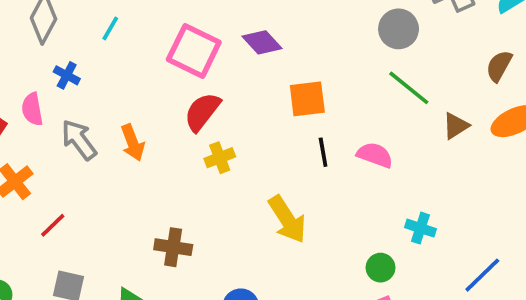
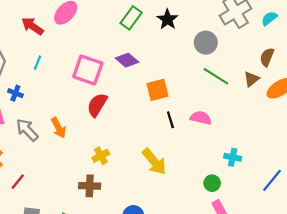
brown triangle: (456, 126) -> (251, 79), moved
yellow cross: (220, 158) -> (101, 156), moved

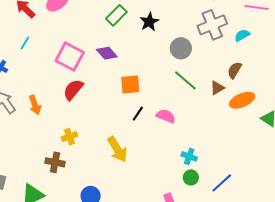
black line: (170, 120) -> (138, 114), turned 42
green circle: (212, 183) -> (191, 177), moved

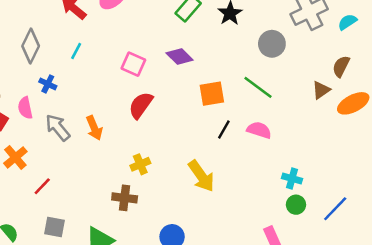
pink square: (70, 57) -> (133, 64), size x0.7
green line: (185, 80) -> (258, 87), moved

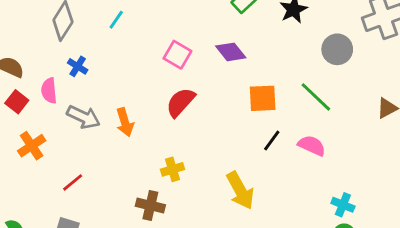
cyan line: (76, 51) -> (116, 20), moved
gray arrow: (58, 127) -> (83, 117), turned 148
red line: (42, 186) -> (73, 182), moved

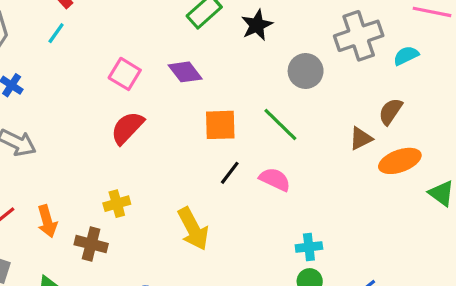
orange arrow: (125, 122) -> (47, 221), moved
cyan cross: (343, 205) -> (309, 247), turned -30

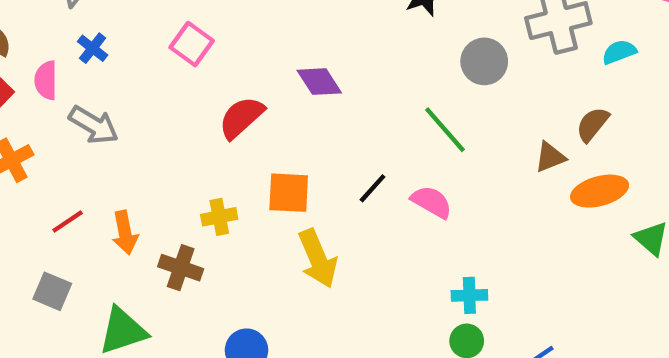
purple diamond: (185, 72) -> (319, 82), moved
pink square: (125, 74) -> (192, 44), moved
orange square: (220, 125) -> (289, 193), moved

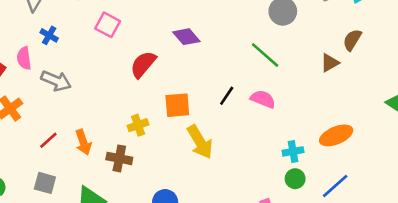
orange ellipse: (600, 191) -> (336, 135), moved

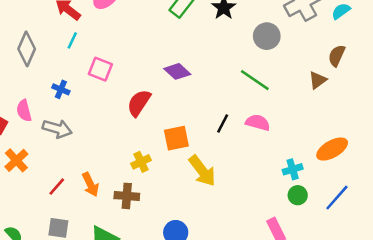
blue cross: (49, 35) -> (61, 89), moved

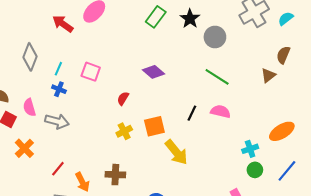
gray circle: (267, 36) -> (215, 37), moved
cyan line: (72, 40) -> (58, 69), moved
red semicircle: (139, 103) -> (123, 98), size x0.6
yellow cross: (141, 162) -> (124, 131), moved
orange arrow: (90, 184) -> (82, 182), moved

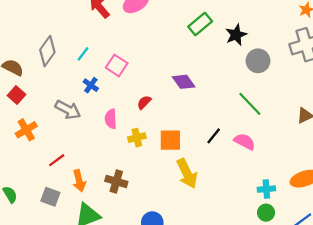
gray diamond: (30, 57) -> (47, 51), moved
blue cross: (59, 89) -> (91, 85), moved
pink semicircle: (29, 107) -> (111, 119), moved

